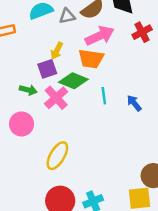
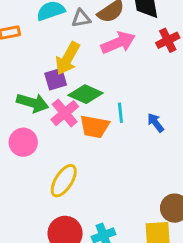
yellow arrow: (57, 51) -> (68, 58), size x1.6
orange trapezoid: (91, 59) -> (94, 127), moved
green arrow: (28, 90) -> (33, 103), size x1.5

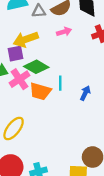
pink arrow: (118, 43) -> (64, 32), size x0.6
yellow arrow: (68, 58) -> (26, 39), turned 35
blue arrow: (156, 123) -> (85, 93), turned 56

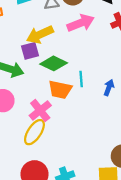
pink arrow: (64, 32) -> (81, 23), size x1.6
pink cross: (20, 79) -> (40, 110), moved

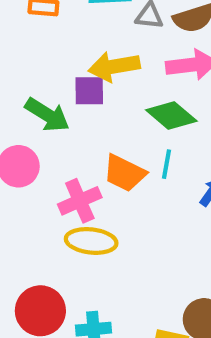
green diamond: (54, 63) -> (171, 115), moved
yellow ellipse: (34, 132) -> (91, 241), moved, turned 48

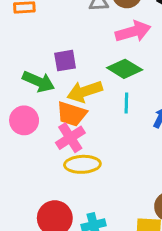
yellow arrow: (114, 67) -> (85, 92), moved
orange trapezoid: (125, 173) -> (72, 114), moved

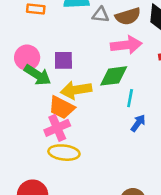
green diamond: (125, 69) -> (114, 76), turned -48
cyan line: (126, 103) -> (130, 98), moved
pink circle: (24, 120) -> (27, 58), moved

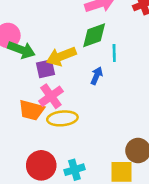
purple square: (63, 60) -> (45, 69), moved
orange trapezoid: (62, 107) -> (31, 110), moved
blue arrow: (138, 123) -> (97, 76), moved

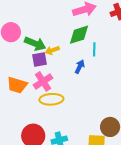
green arrow: (21, 50) -> (35, 44), moved
yellow arrow: (61, 56) -> (52, 50), size x0.6
orange trapezoid: (31, 110) -> (17, 85), moved

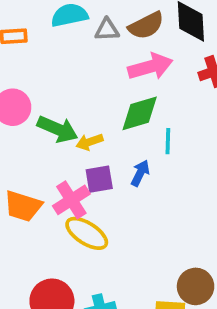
purple square: (40, 60) -> (99, 179), moved
yellow ellipse: (51, 99) -> (87, 233), turned 35

